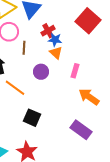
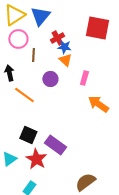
red square: (88, 21) -> (97, 28), turned -30
black square: (32, 118) -> (28, 135), moved
purple rectangle: (81, 130) -> (55, 145), moved

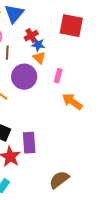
purple circle: (50, 79) -> (24, 77), size x1.6
purple rectangle: (55, 145) -> (29, 143), turned 50

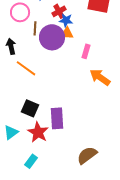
orange triangle: (39, 58) -> (67, 33), turned -40
purple circle: (24, 77) -> (52, 37), moved

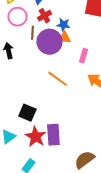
red cross: (59, 11) -> (44, 16), moved
orange line: (26, 68) -> (57, 79), moved
purple rectangle: (57, 118) -> (53, 135), moved

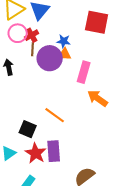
red cross: (44, 16) -> (32, 35), moved
pink rectangle: (83, 56) -> (84, 72), size x1.5
orange line: (57, 79) -> (55, 115), moved

